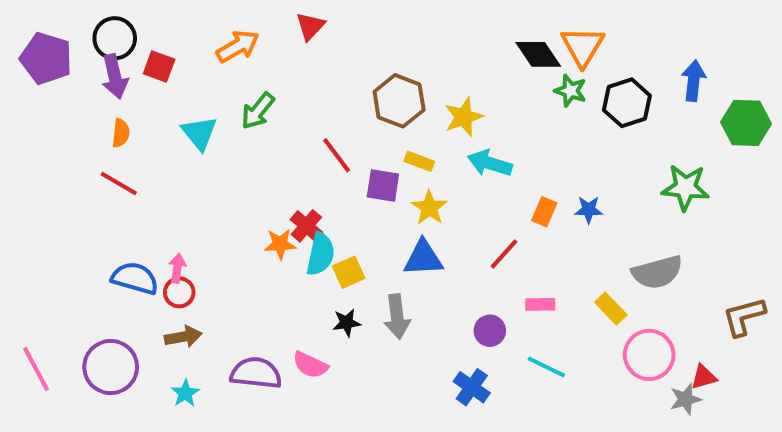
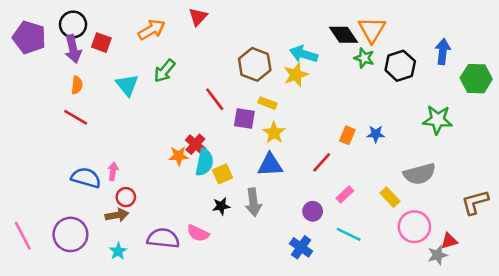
cyan arrow: (490, 163) -> (304, 54), moved
red circle: (179, 292) -> (126, 197), moved
pink rectangle: (540, 304) -> (345, 195), turned -42

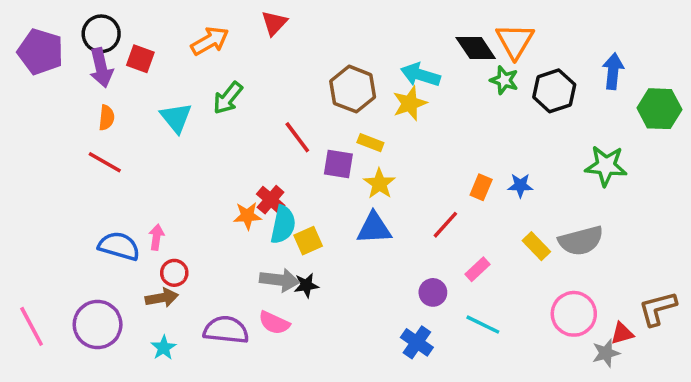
yellow rectangle: (390, 197) -> (536, 246), moved
gray arrow: (253, 202) -> (280, 280), moved, turned -76
brown L-shape: (475, 202) -> (658, 308), moved

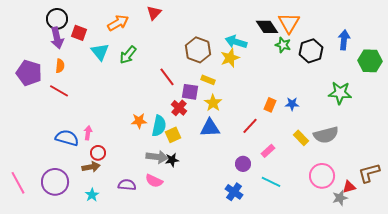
purple pentagon: (40, 52) -> (29, 73), moved
cyan triangle: (176, 118) -> (100, 52), moved
red cross: (271, 200) -> (179, 108), moved
purple semicircle: (226, 330) -> (127, 185), size x0.7

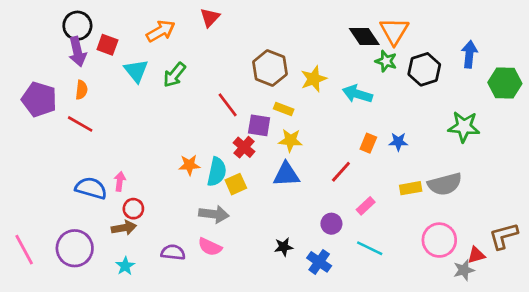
cyan arrow: (236, 42) -> (357, 94), moved
yellow star: (213, 103) -> (290, 140), turned -30
yellow rectangle: (301, 138) -> (411, 188), turned -56
black star: (172, 160) -> (284, 247), moved

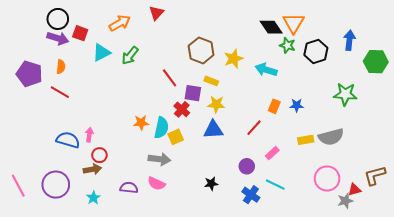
purple arrow: (77, 52) -> (58, 38), turned -60
cyan triangle: (136, 71) -> (102, 52), turned 42
blue cross: (319, 262) -> (251, 195), moved

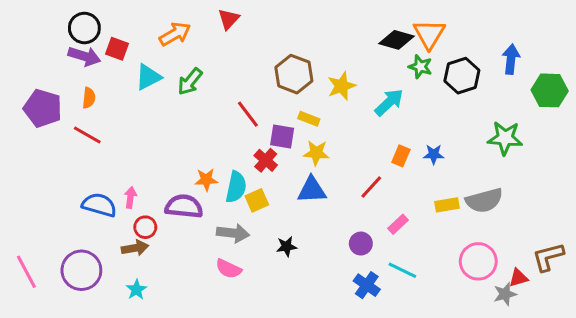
black diamond: (271, 27) -> (396, 40), turned -40
cyan arrow: (266, 70) -> (389, 102), turned 120
black star: (211, 184) -> (287, 246), moved
purple semicircle: (129, 188) -> (184, 206), moved, size x1.4

